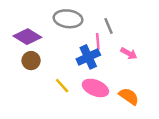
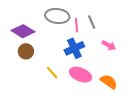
pink line: (98, 41) -> (76, 25), moved

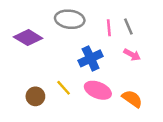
gray line: (92, 22) -> (128, 27), moved
pink line: (76, 25) -> (109, 28), moved
brown circle: (26, 51) -> (35, 96), moved

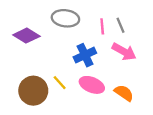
pink arrow: (132, 55) -> (124, 52), size x1.5
brown circle: (35, 96) -> (33, 91), size x1.6

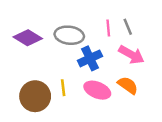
gray ellipse: (65, 18) -> (69, 35), moved
yellow line: (60, 83) -> (63, 88), turned 35
orange semicircle: (124, 93) -> (128, 85), moved

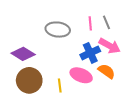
purple diamond: (28, 38) -> (23, 54), moved
blue cross: (90, 58) -> (90, 53), moved
yellow line: (63, 88) -> (60, 85), moved

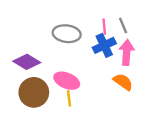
pink arrow: (110, 46) -> (127, 52), turned -115
blue cross: (90, 53) -> (104, 45), moved
pink ellipse: (81, 75) -> (67, 81), moved

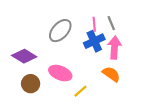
gray ellipse: (67, 34) -> (60, 31), turned -55
brown circle: (34, 92) -> (31, 84), size x0.7
yellow line: (69, 98) -> (80, 91), moved, turned 56

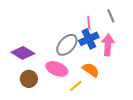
gray line: (111, 23) -> (111, 16), moved
gray ellipse: (60, 31) -> (67, 45), moved
orange semicircle: (111, 74) -> (91, 70), moved

